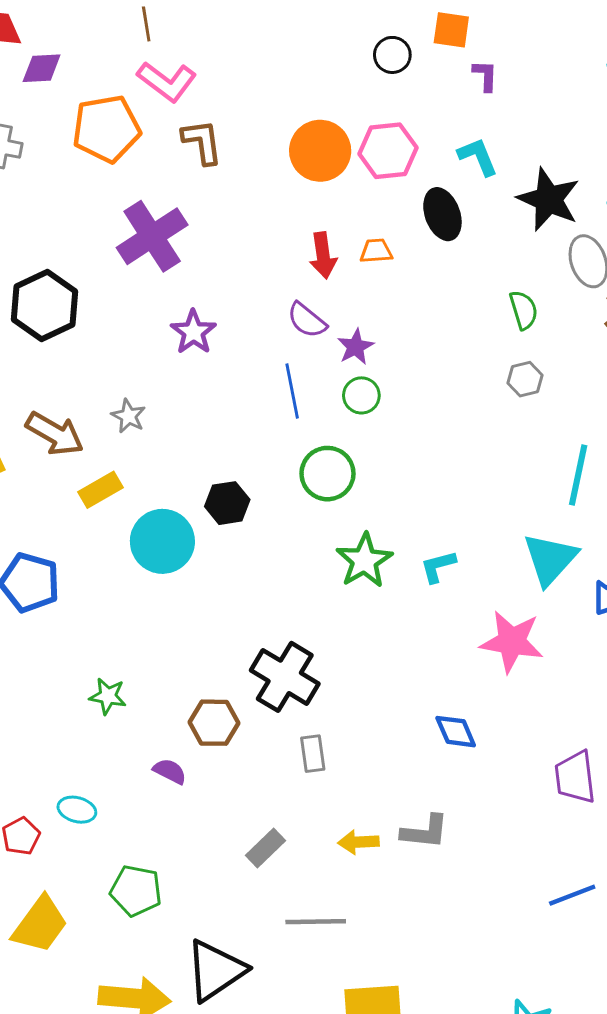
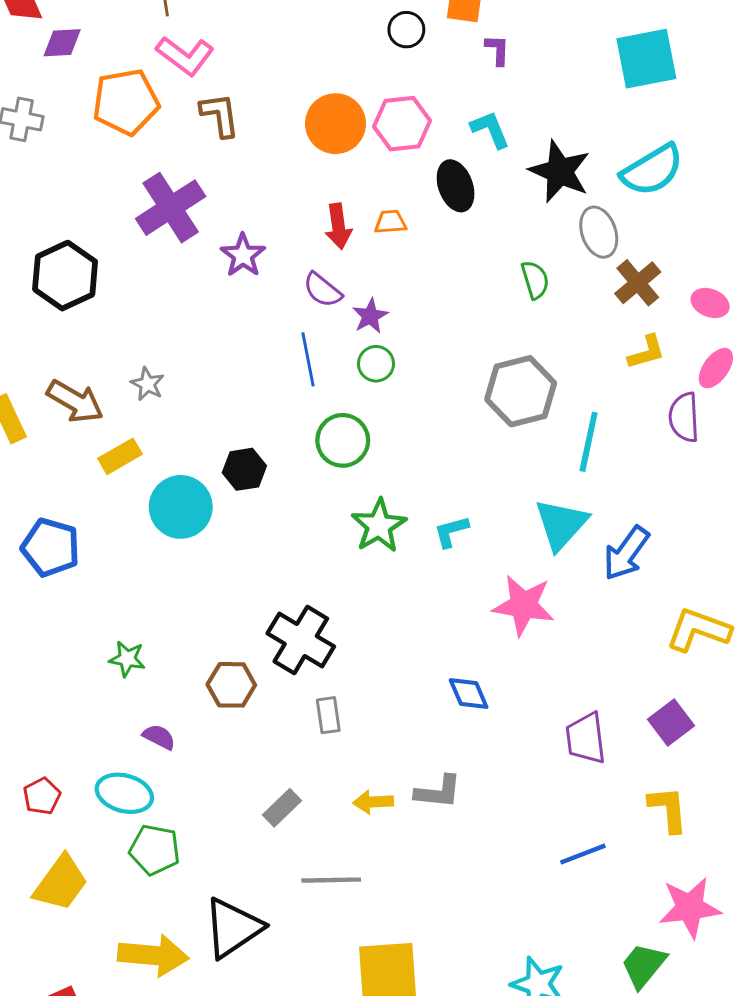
purple star: (193, 332) -> (243, 255), moved
gray hexagon: (525, 379) -> (521, 391), moved, size x2.0
purple semicircle: (170, 771) -> (159, 737), moved
cyan ellipse: (77, 810) -> (124, 793), moved, size x1.5

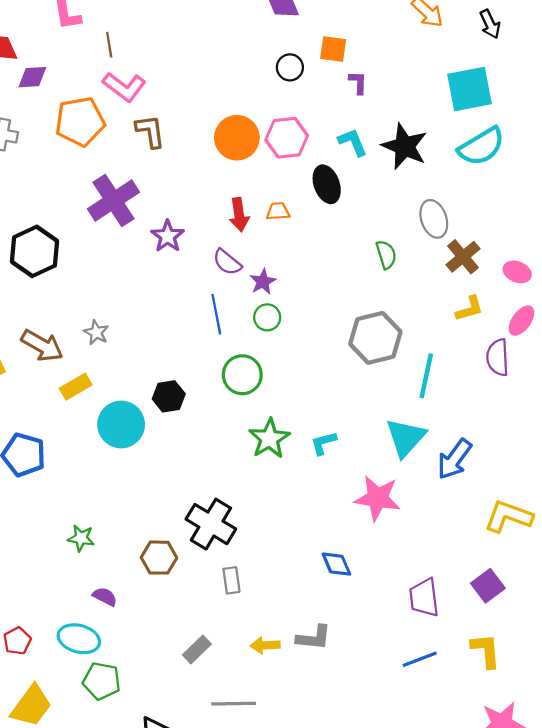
cyan semicircle: (652, 170) -> (481, 146), moved
black star: (560, 171) -> (405, 146), moved
blue line: (583, 854) -> (420, 659), moved

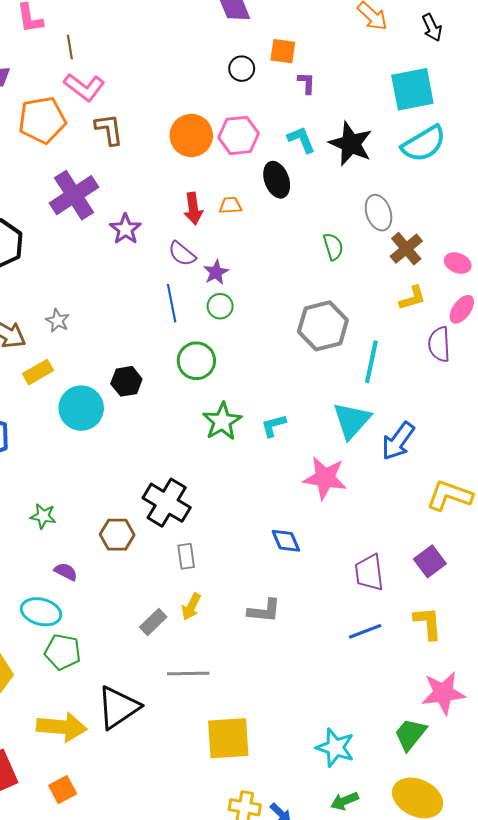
yellow arrow: (265, 645) -> (191, 607), moved, turned -60

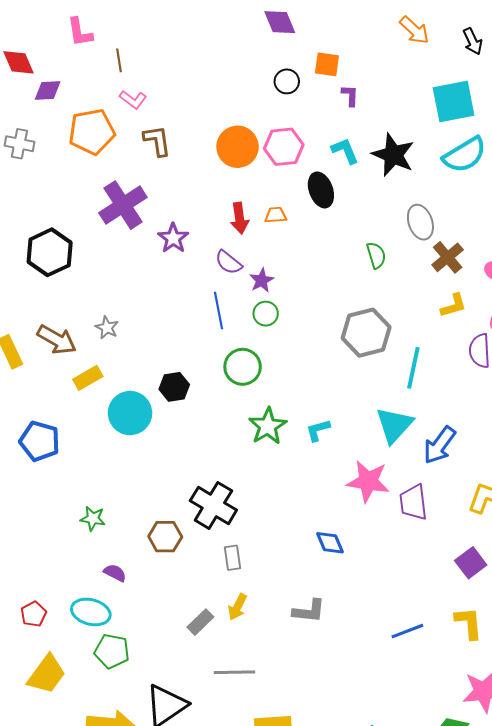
pink L-shape: (84, 87) -> (133, 100), size x0.7
purple trapezoid: (369, 573) -> (413, 502), moved

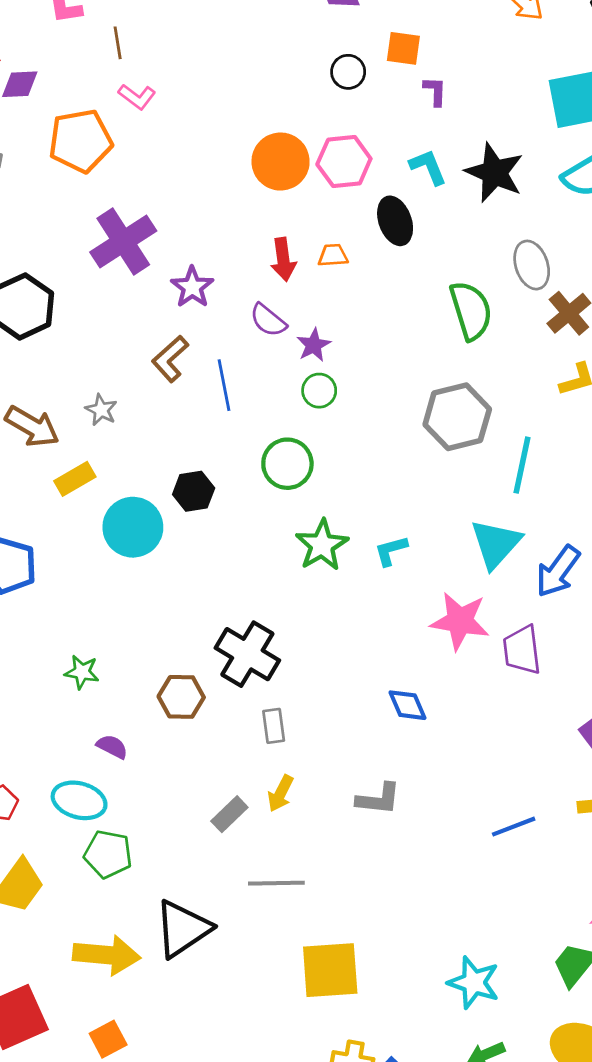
brown L-shape: (157, 141) -> (170, 359), moved, turned -124
green semicircle: (376, 255) -> (471, 311), size x1.6
blue line: (218, 311) -> (224, 385), moved

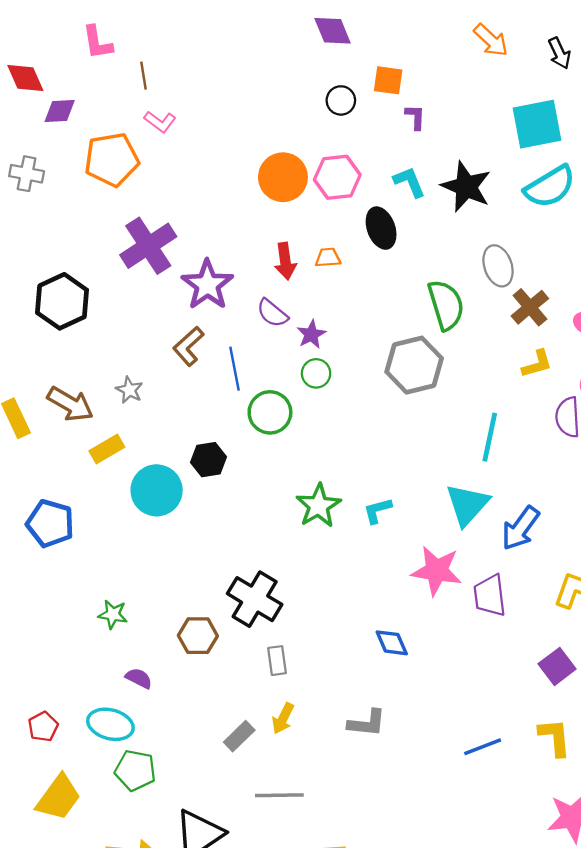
purple star: (192, 287) -> (207, 285), size x1.4
gray hexagon: (457, 417) -> (414, 365), moved
green circle: (287, 464) -> (270, 412), moved

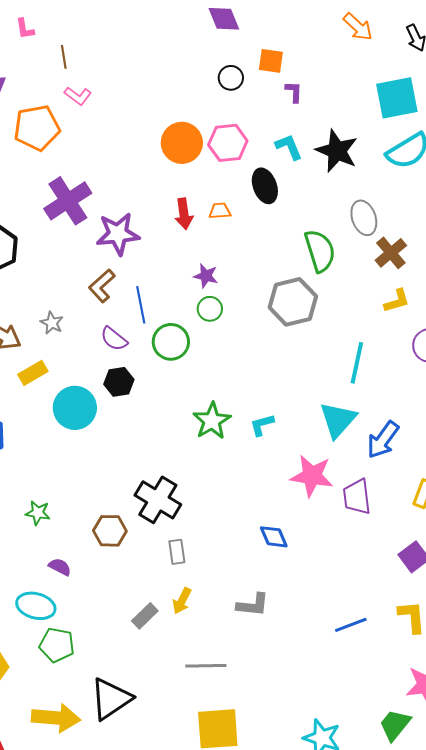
pink L-shape: (97, 43) -> (25, 29), size x0.7
purple star: (207, 285) -> (118, 234), turned 30
purple semicircle: (272, 313) -> (114, 339), moved
purple star: (311, 334) -> (206, 276), turned -30
gray line: (279, 795) -> (206, 666), moved

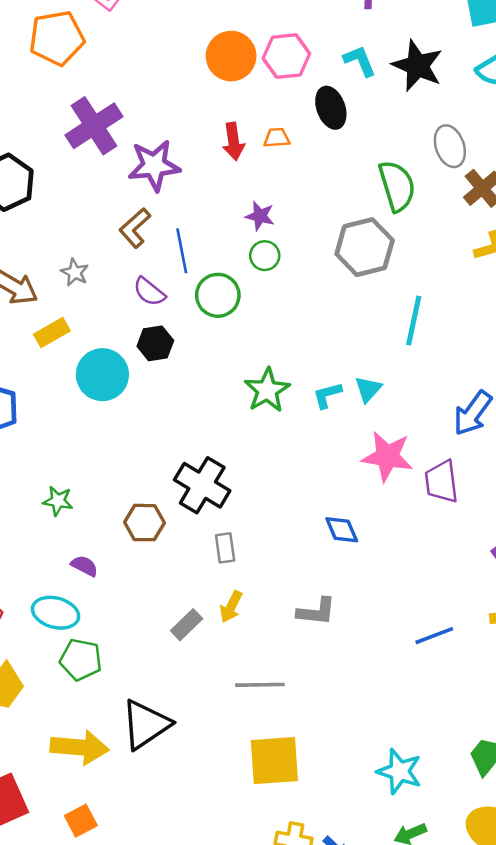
cyan line: (357, 363) -> (414, 321), moved
cyan triangle: (338, 420) -> (368, 389), moved, size x0.6

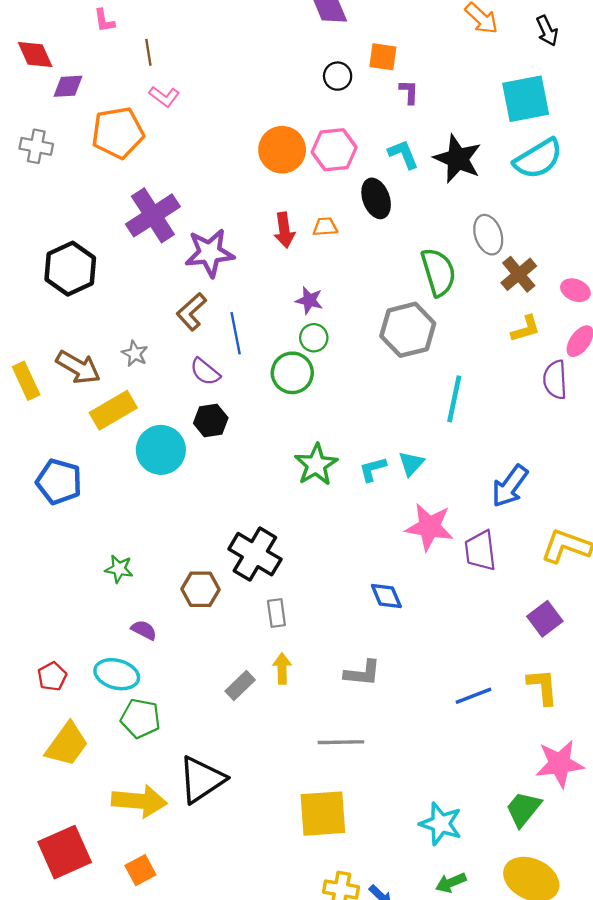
green circle: (218, 295) -> (292, 373), moved
yellow rectangle: (52, 333) -> (113, 410), size x1.4
yellow arrow: (231, 607) -> (282, 669), turned 152
gray line: (260, 685) -> (341, 742), moved

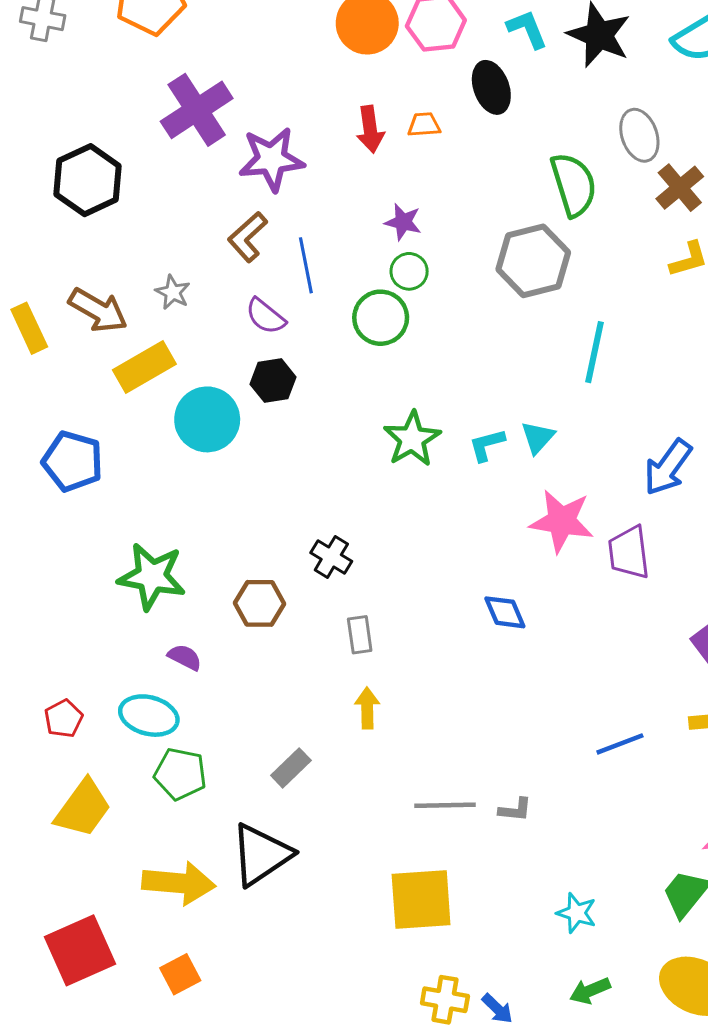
black cross: (255, 554) -> (331, 557), size x0.6
green star: (119, 569) -> (152, 576), size x1.8
gray L-shape: (362, 673) -> (515, 810), moved, size x0.7
gray rectangle: (240, 686) -> (291, 768), moved
cyan star: (441, 824) -> (577, 913), size x0.7

